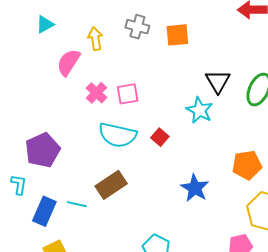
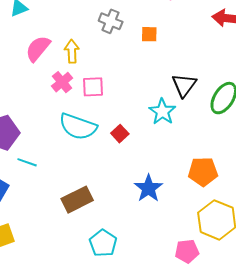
orange square: (177, 35) -> (149, 34), size x0.7
yellow arrow: (95, 39) -> (72, 51), moved
brown rectangle: (111, 185) -> (77, 200), moved
cyan line: (77, 204) -> (27, 162), moved

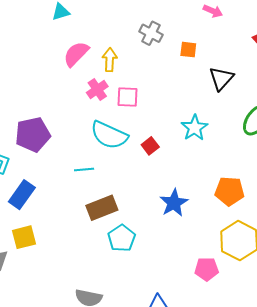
black triangle: (184, 85) -> (221, 78), moved
cyan line: (27, 162) -> (84, 170), moved, turned -30
cyan pentagon: (103, 243) -> (122, 238), moved

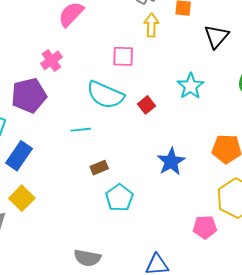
yellow arrow: (110, 60) -> (151, 25), moved
pink cross: (97, 89) -> (51, 60), moved
brown rectangle: (102, 208) -> (99, 168), size x0.6
yellow square: (24, 237) -> (22, 198), turned -30

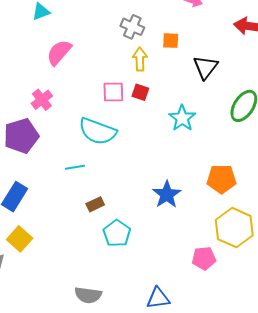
red square: (147, 105) -> (140, 92), moved, turned -30

